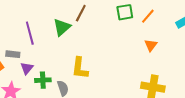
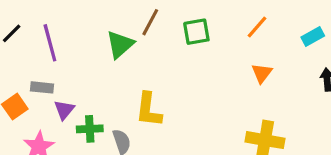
green square: (125, 12) -> (196, 32), moved
purple line: (30, 33) -> (50, 43), moved

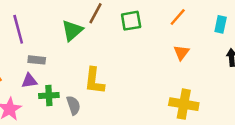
cyan rectangle: (313, 36) -> (221, 24), turned -49
gray rectangle: (42, 87) -> (37, 60), moved
purple triangle: (64, 110) -> (29, 81), turned 42

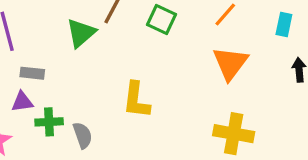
green square: (131, 21) -> (161, 20), turned 35
orange triangle: (181, 53) -> (230, 63), size x1.6
yellow L-shape: (94, 81) -> (136, 100), moved

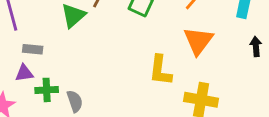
yellow L-shape: (136, 100) -> (160, 70), moved

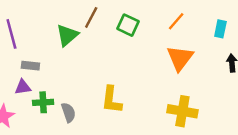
yellow L-shape: (160, 70) -> (111, 100), moved

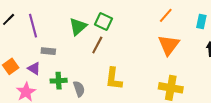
brown line: (91, 17) -> (97, 45), moved
green square: (128, 25) -> (103, 22), moved
purple triangle: (23, 87) -> (34, 68), moved, turned 40

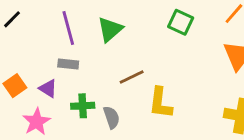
green square: (103, 22) -> (181, 22), moved
purple line: (33, 26) -> (68, 28), moved
brown line: (97, 45) -> (132, 77), moved, turned 36

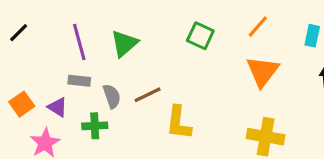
gray semicircle: (111, 117) -> (112, 96), moved

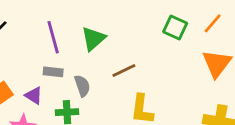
green square: (200, 36) -> (175, 27), moved
brown line: (148, 95) -> (124, 71), moved

